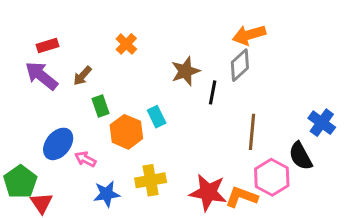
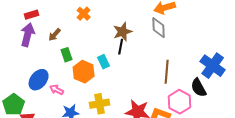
gray diamond: (240, 65) -> (159, 28), turned -50
purple arrow: (41, 76) -> (28, 35), turned 65
black line: (213, 92) -> (121, 47), moved
blue cross: (322, 123) -> (213, 66), size x1.4

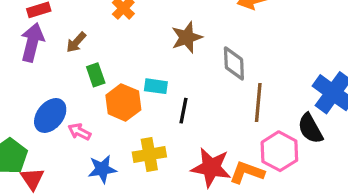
gray diamond: (159, 28) -> (234, 63), moved
black line: (121, 47) -> (183, 111), moved
cyan rectangle: (104, 62) -> (156, 86), turned -56

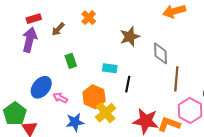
brown arrow: (76, 42) -> (58, 29), moved
orange hexagon: (123, 102) -> (94, 97), moved
yellow cross: (149, 154) -> (106, 113), turned -30

